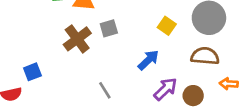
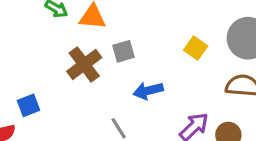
blue arrow: (148, 60) -> (148, 91), moved, turned -150

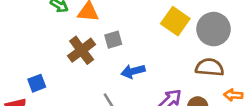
yellow square: (196, 48) -> (175, 21), moved, size x1.5

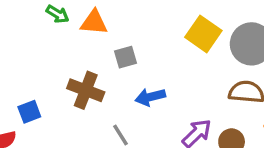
brown cross: (82, 50) -> (86, 90), moved, turned -32

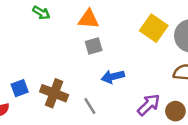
orange triangle: (94, 22) -> (89, 19), moved
brown cross: (86, 90) -> (54, 93), moved

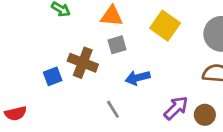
yellow square: (154, 28) -> (165, 26), moved
blue square: (20, 88) -> (53, 76), moved
brown cross: (54, 93) -> (83, 63), moved

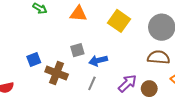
gray square: (117, 45) -> (77, 50), moved
brown cross: (83, 63) -> (57, 73), moved
gray line: (113, 109) -> (92, 83), moved, turned 56

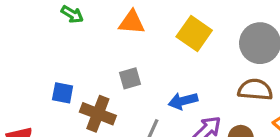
blue square: (34, 59) -> (63, 93), turned 32
blue arrow: (98, 60) -> (183, 101), moved

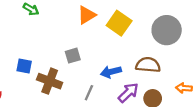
orange triangle: (132, 22) -> (87, 15), moved, turned -36
brown semicircle: (255, 90) -> (148, 65), moved

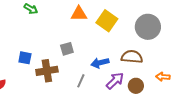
orange triangle: (87, 15) -> (79, 14), turned 30
brown cross: (50, 81) -> (47, 71), turned -30

